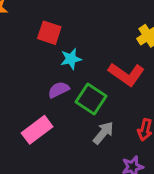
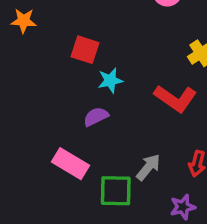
green square: (91, 99) -> (116, 191), moved, turned -32
pink rectangle: (37, 130) -> (71, 164), turned 68

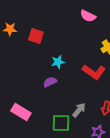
red square: (85, 50) -> (36, 36), moved
pink rectangle: (71, 164) -> (21, 112), moved

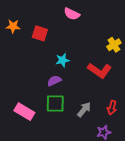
pink semicircle: (88, 16) -> (72, 14), moved
green square: (61, 123) -> (55, 103), moved

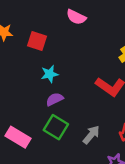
cyan star: (62, 60) -> (50, 74), moved
green square: (55, 103) -> (56, 127), turned 30

